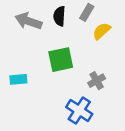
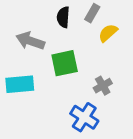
gray arrow: (28, 21) -> (30, 41), moved
cyan rectangle: (18, 79) -> (20, 84), size x1.5

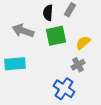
yellow semicircle: (108, 33) -> (83, 43), moved
green square: (65, 63) -> (56, 36), moved

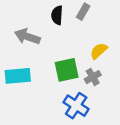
green square: (56, 36) -> (67, 70), moved

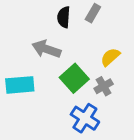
gray arrow: (27, 37) -> (46, 49), moved
green square: (67, 70) -> (74, 78), turned -30

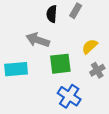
green square: (74, 78) -> (60, 64), turned 35
gray cross: (104, 86) -> (97, 70), moved

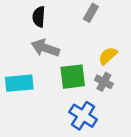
black semicircle: (52, 14) -> (39, 17), moved
gray cross: (97, 70) -> (104, 82), moved, turned -32

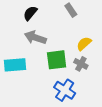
gray rectangle: (91, 13) -> (71, 10), turned -64
black semicircle: (39, 17) -> (30, 13), turned 35

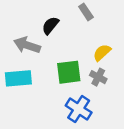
black semicircle: (30, 13) -> (50, 25), moved
gray arrow: (35, 38) -> (27, 45), moved

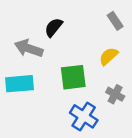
gray rectangle: (86, 12) -> (115, 21), moved
gray cross: (98, 77) -> (115, 94), moved

